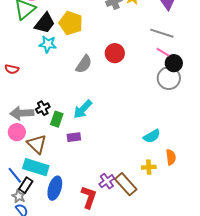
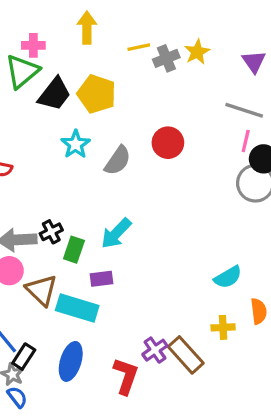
cyan star: (48, 44) -> (76, 144), moved, turned 30
pink line: (163, 52) -> (246, 141), turned 72
cyan rectangle: (36, 167) -> (77, 308), moved

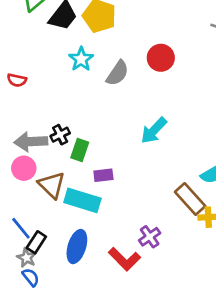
cyan arrow: (116, 233) -> (154, 130), moved
brown rectangle: (186, 355) -> (190, 199), moved
red L-shape: (126, 376) -> (124, 259), turned 116

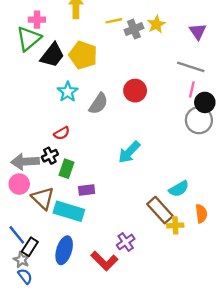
red semicircle: (17, 80) -> (62, 133), moved, turned -42

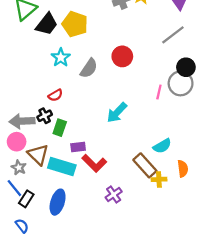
gray line: (191, 67) -> (173, 35), turned -55
pink line: (192, 89) -> (159, 92), moved
gray star: (22, 260) -> (19, 168), moved
red L-shape: (104, 261) -> (94, 163), moved

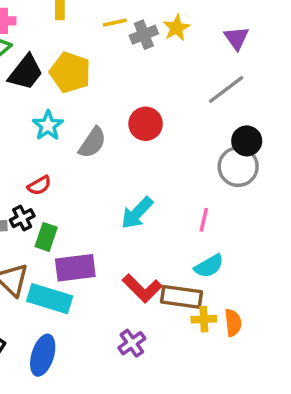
pink line: (159, 92) -> (204, 220), moved
purple rectangle: (78, 147) -> (75, 268), size x1.6
red L-shape: (94, 163) -> (142, 288), moved
brown rectangle: (145, 165) -> (182, 297), turned -40
orange semicircle: (183, 169) -> (233, 323), moved

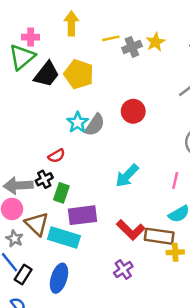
cyan star: (48, 125) -> (78, 122), moved

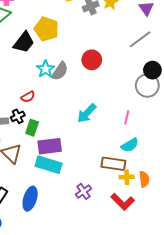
black trapezoid: (47, 74) -> (24, 42), moved
red L-shape: (131, 230) -> (123, 202), moved
cyan rectangle: (64, 237) -> (49, 165), moved

